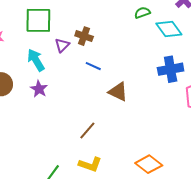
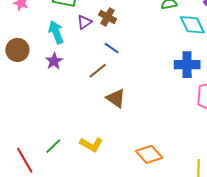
brown triangle: (118, 92) -> (116, 98), moved
brown line: (87, 131) -> (98, 71), moved

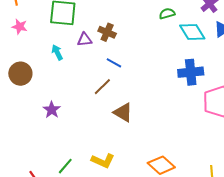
purple triangle: (84, 22) -> (84, 40), turned 35
cyan arrow: (56, 32) -> (57, 52), size x0.7
purple star: (54, 61) -> (52, 110), moved

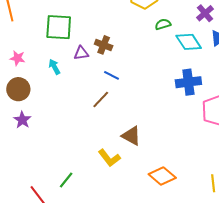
pink star: (20, 27) -> (17, 58), moved
purple star: (52, 110) -> (22, 120), moved
brown triangle: (123, 112) -> (131, 136), moved
yellow L-shape: (103, 161) -> (109, 158), moved, turned 30

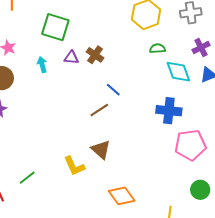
blue line: (111, 75) -> (113, 90), moved
brown line: (101, 99) -> (99, 110), moved

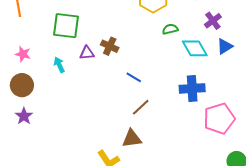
brown line: (99, 110) -> (141, 107), moved
brown triangle: (101, 150) -> (132, 139), turned -40

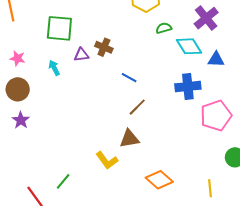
purple cross: (213, 21) -> (206, 18), size x1.4
blue triangle: (225, 46) -> (216, 59), moved, turned 36

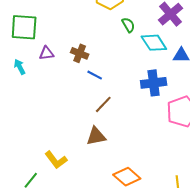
green semicircle: (164, 28) -> (128, 25), turned 77
brown cross: (104, 47) -> (80, 53), moved
yellow L-shape: (107, 160) -> (56, 160), moved

